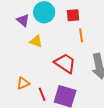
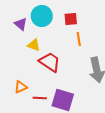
red trapezoid: (65, 63) -> (50, 62), moved
red line: (42, 94) -> (40, 98), turned -64

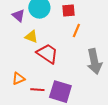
orange line: (79, 39) -> (76, 31), turned 32

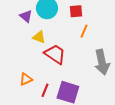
red line: (37, 90) -> (45, 90), turned -72

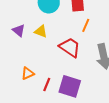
purple triangle: (26, 16) -> (19, 30), moved
red trapezoid: (55, 54) -> (70, 47), moved

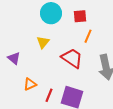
purple triangle: (19, 30) -> (14, 58), moved
yellow triangle: (41, 31) -> (43, 42), turned 48

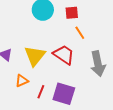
orange line: (88, 36) -> (80, 33), turned -56
yellow triangle: (43, 42) -> (35, 56), moved, size x1.6

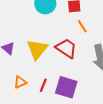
orange triangle: (22, 81) -> (20, 82), moved

